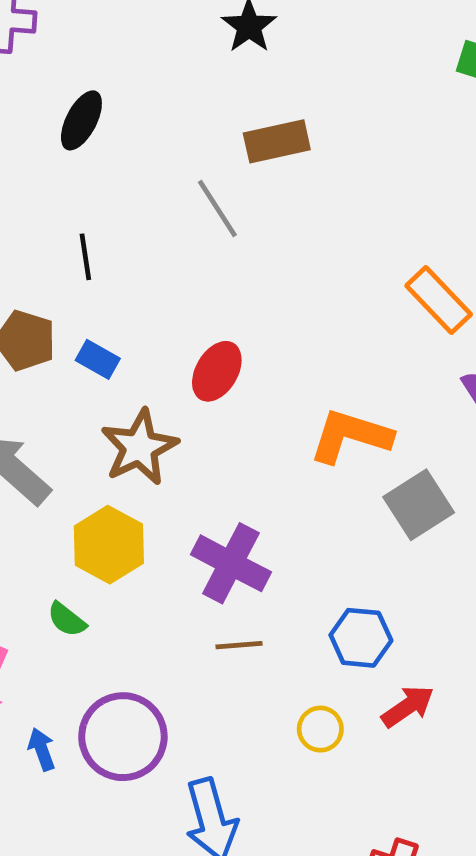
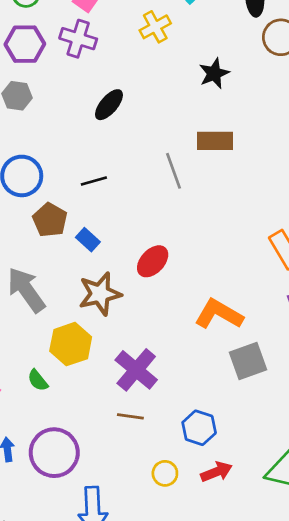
black line: (85, 257) -> (94, 181), turned 70

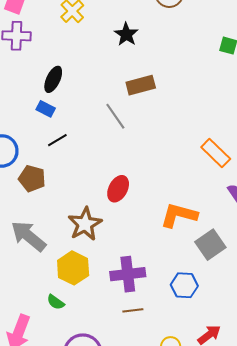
blue rectangle: (88, 240) -> (46, 109), moved
purple cross: (136, 370) -> (128, 274), turned -32
blue hexagon: (199, 428) -> (184, 285), moved

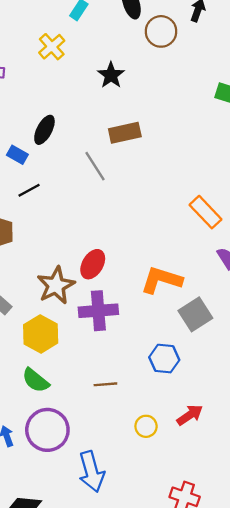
black ellipse: (53, 79) -> (44, 130), moved
red ellipse: (118, 189) -> (93, 264), moved
purple cross: (128, 274) -> (98, 311), moved
green semicircle: (56, 302) -> (36, 380), moved, size x1.4

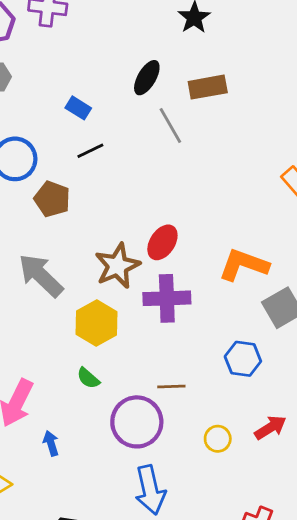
black ellipse: (44, 130) -> (147, 78), moved
green semicircle: (36, 380) -> (88, 378), size x0.7
purple circle: (47, 430) -> (137, 422), moved

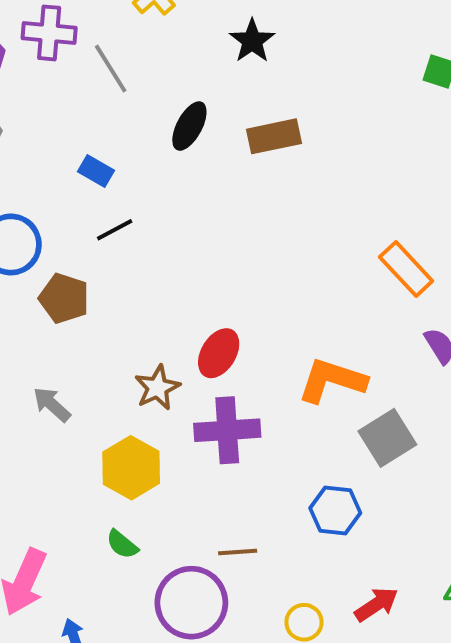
gray line: (170, 126) -> (111, 69), moved
brown star: (117, 266) -> (157, 388), size x0.7
gray arrow: (41, 275) -> (52, 404), size x0.6

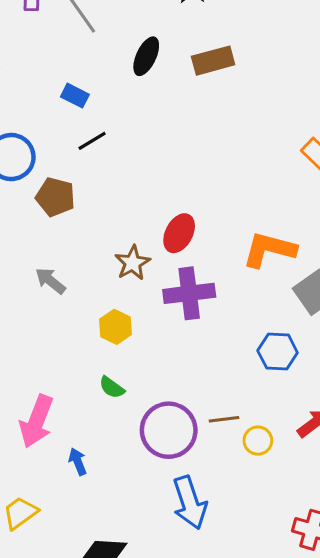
yellow hexagon: (131, 468) -> (115, 327), size x0.7
brown line: (238, 552) -> (224, 419), moved

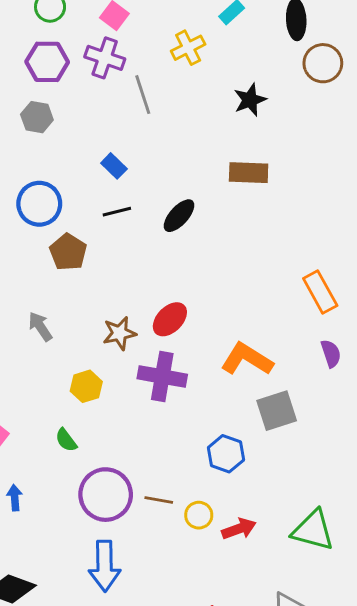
black ellipse: (146, 56) -> (179, 216), moved
yellow circle: (258, 441) -> (199, 515), moved

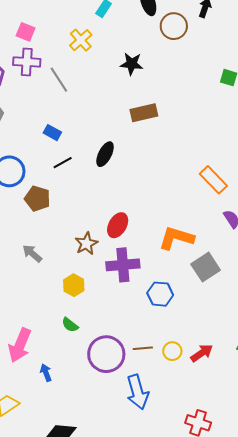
black star: (250, 100) -> (132, 64), turned -30
blue hexagon: (226, 454) -> (160, 294), moved
blue arrow: (105, 566) -> (137, 392), moved

